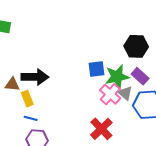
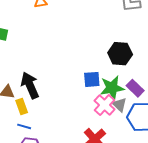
black hexagon: (136, 46) -> (120, 54), moved
black arrow: (35, 77) -> (30, 85), turned -116

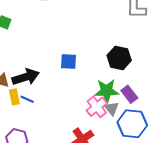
blue square: (92, 79) -> (69, 62), moved
black arrow: (30, 85) -> (26, 77), turned 88
blue line: (24, 126) -> (27, 99), moved

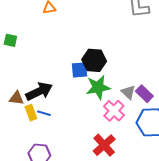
black hexagon: (119, 58) -> (94, 60), moved
green star: (107, 91) -> (98, 87), moved
gray triangle: (112, 108) -> (128, 92), moved

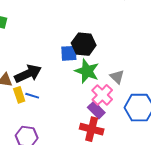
green star: (98, 87) -> (87, 71), turned 30
purple rectangle: (144, 94) -> (96, 110), moved
red cross: (104, 145) -> (92, 129), turned -35

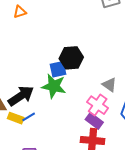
green star: (87, 71) -> (54, 86), moved
yellow rectangle: (19, 95) -> (16, 118), turned -42
blue line: (32, 96) -> (29, 117), turned -40

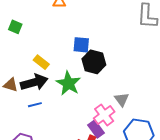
blue square: (58, 69) -> (81, 45), moved
yellow rectangle: (16, 118) -> (41, 62), moved

